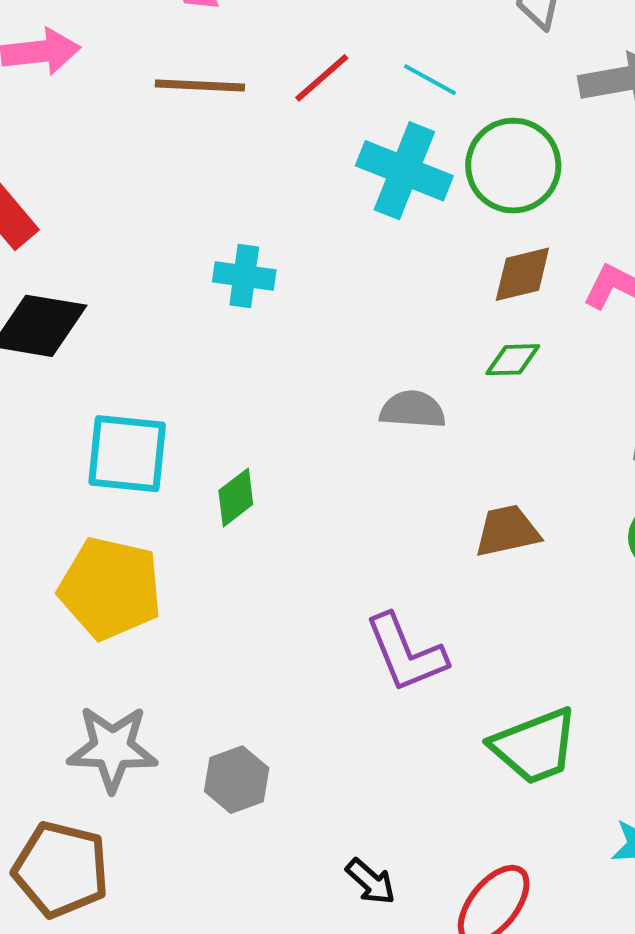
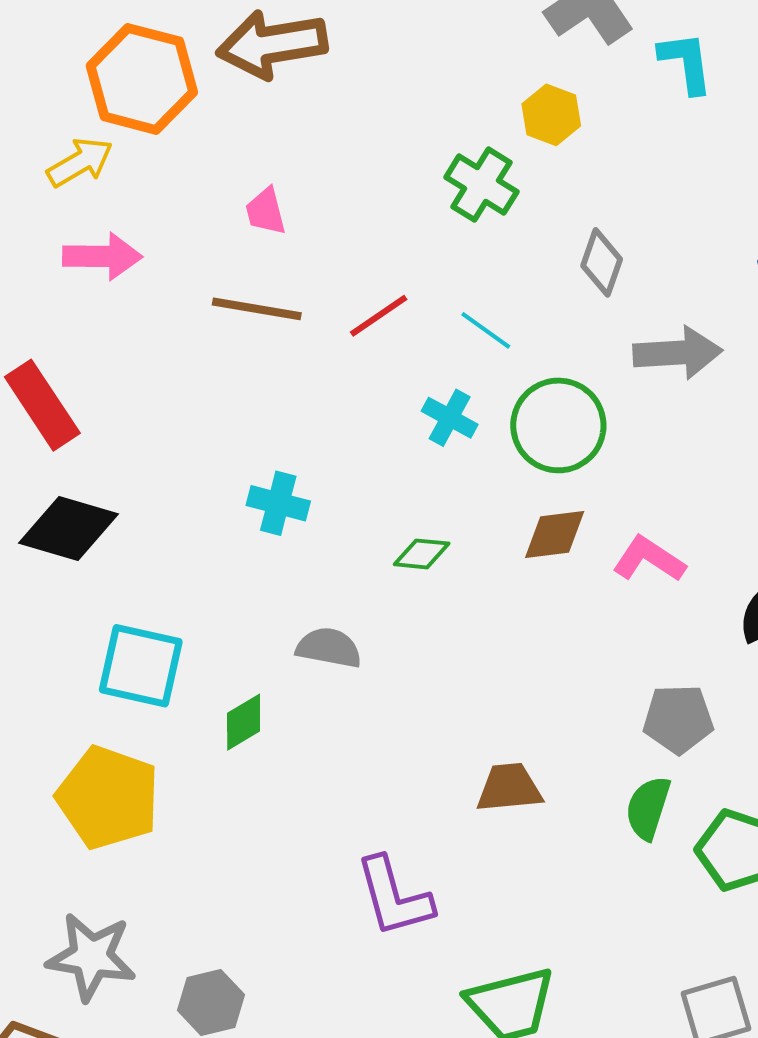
cyan cross: (404, 171) -> (450, 418), size x0.6
green diamond: (513, 360) -> (422, 554), moved
gray semicircle: (413, 410) -> (329, 648), moved

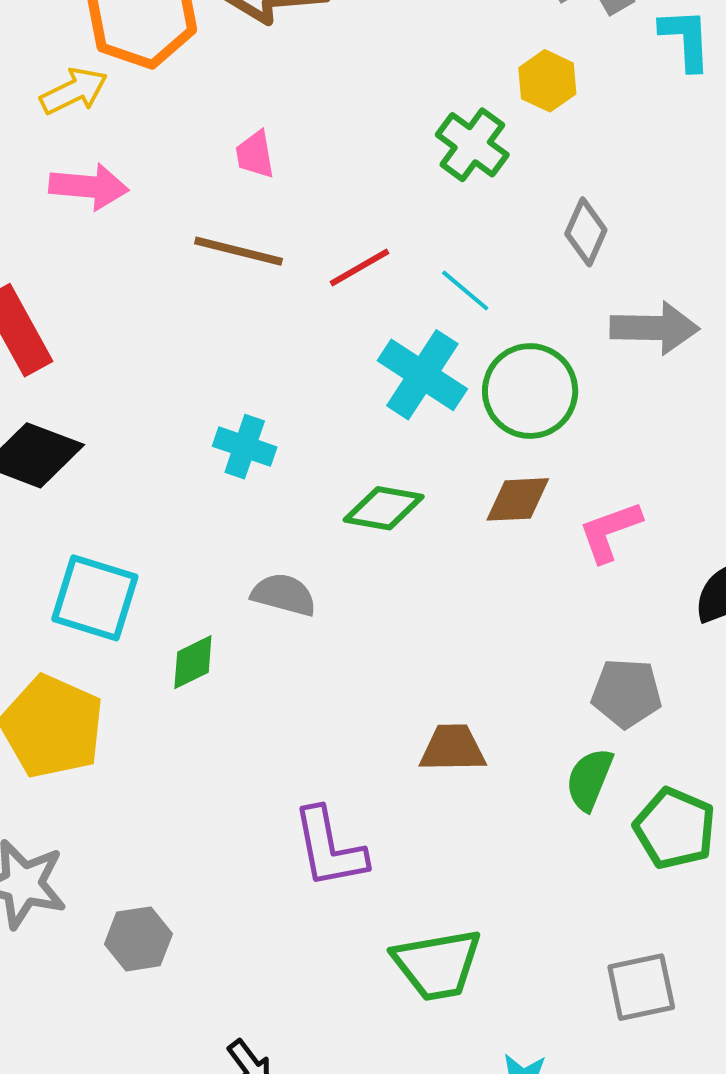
cyan cross: (450, 418) -> (422, 375), size x1.6
green diamond: (422, 554) -> (384, 508), size x1.4
pink L-shape: (649, 559) -> (610, 531), turned -58

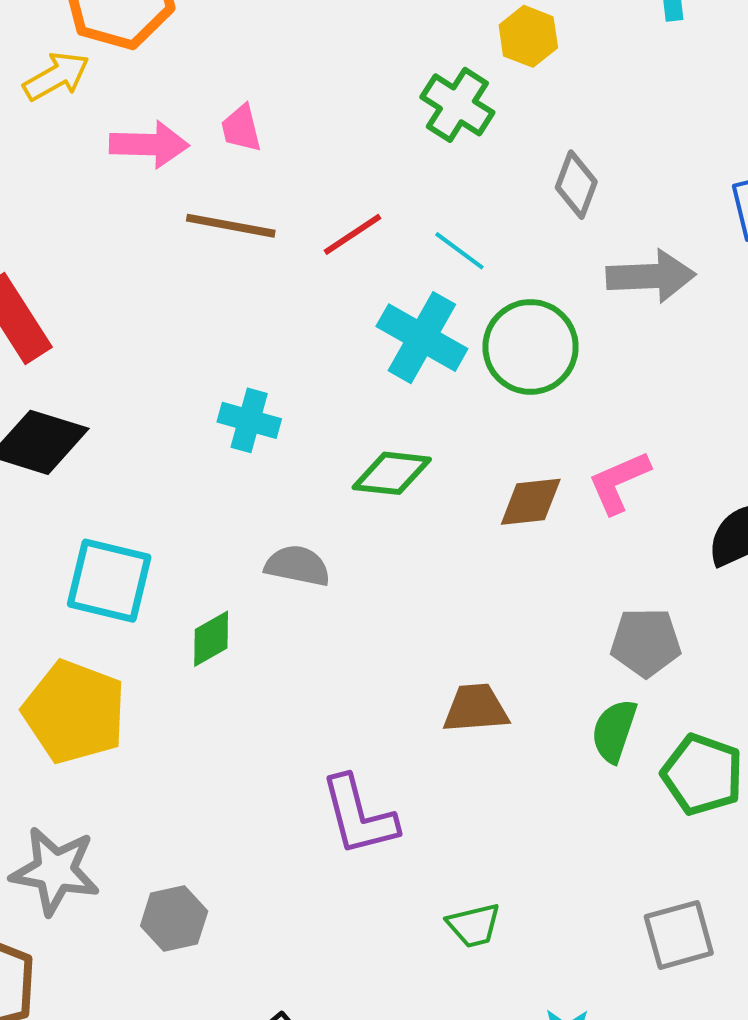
pink arrow: (89, 187) -> (149, 145), moved
brown diamond: (518, 499) -> (531, 502), moved
green trapezoid: (437, 965) -> (474, 925), size x0.6

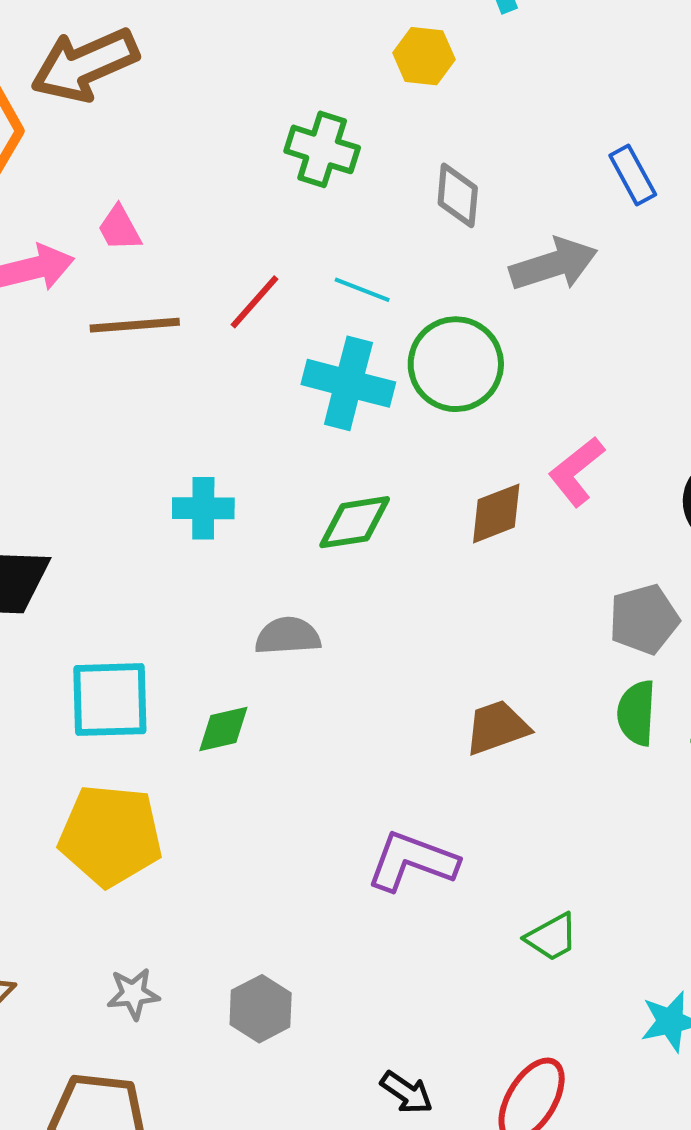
yellow hexagon: (528, 36) -> (424, 56), moved
green diamond: (211, 639) -> (223, 729), turned 32
purple L-shape: (359, 816) -> (412, 861), turned 140
gray star: (55, 871) -> (133, 994), size x0.6

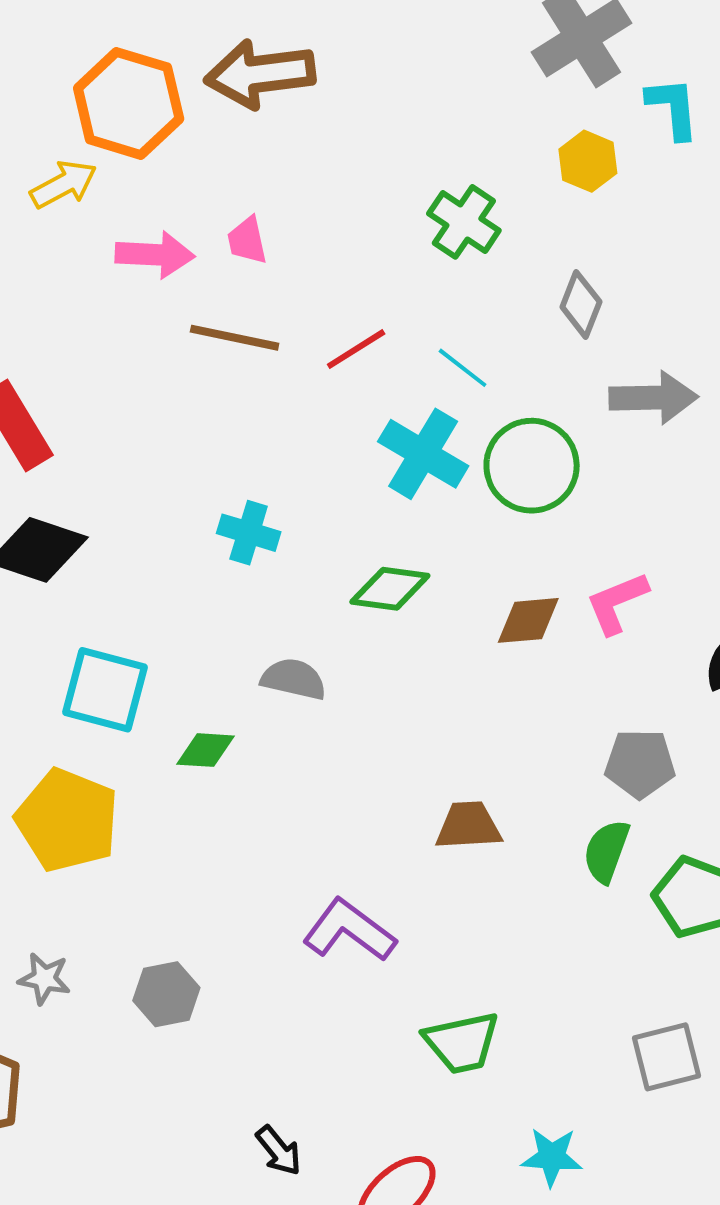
green trapezoid: (552, 937) -> (462, 1042), size x1.4
gray hexagon: (261, 1009) -> (166, 994), moved

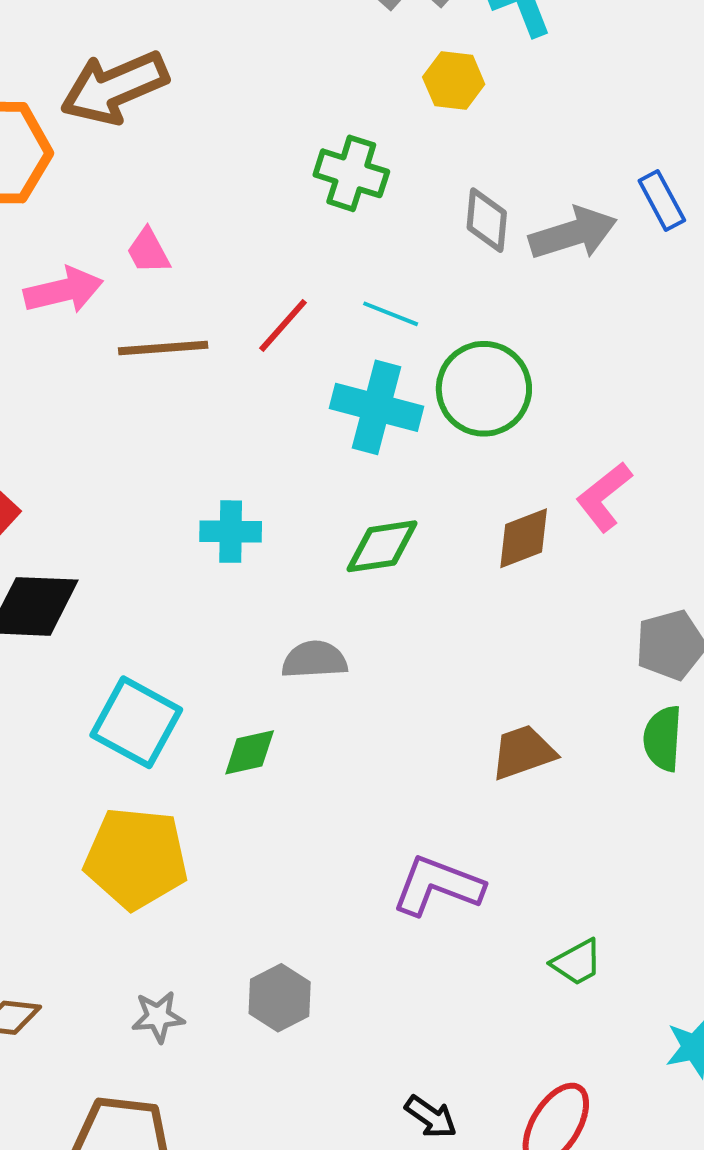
gray arrow: (653, 398) -> (573, 233), moved
cyan square: (105, 690) -> (136, 722), turned 30
green trapezoid: (462, 1042) -> (577, 962), size x0.7

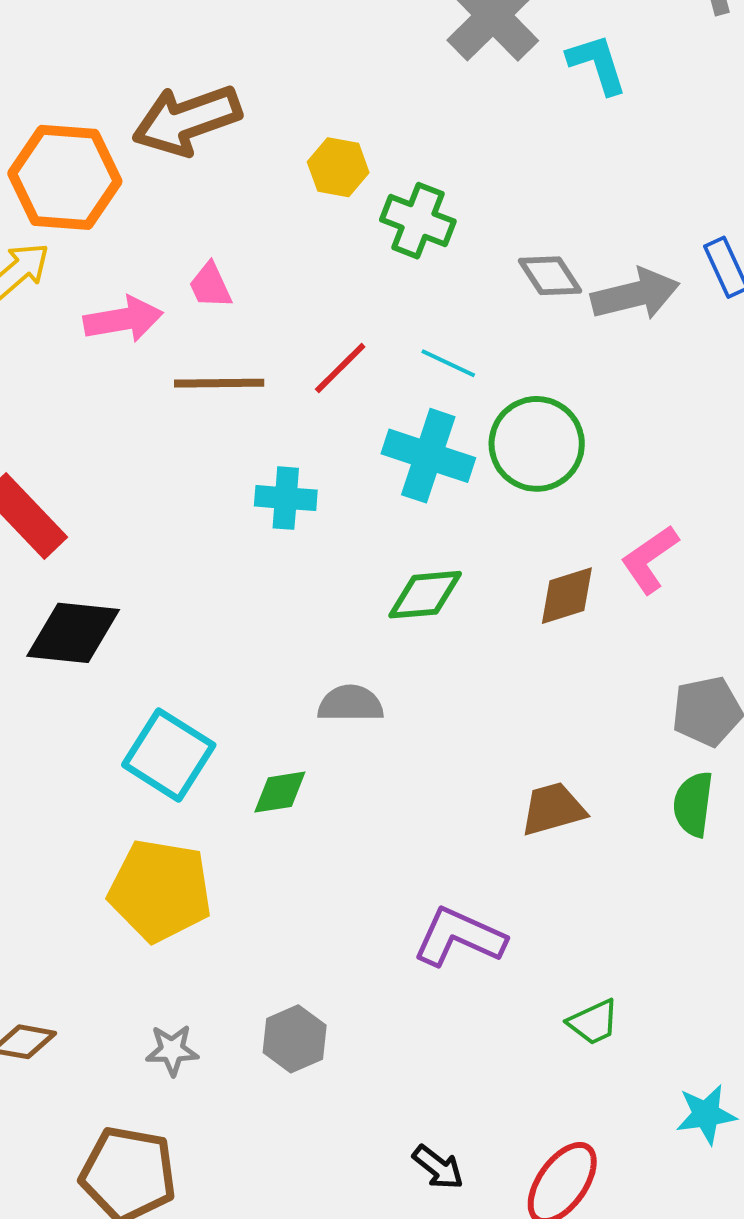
yellow hexagon: (454, 81) -> (338, 167), moved
gray diamond: (487, 220) -> (550, 276), turned -42
cyan cross: (231, 532) -> (286, 498), moved

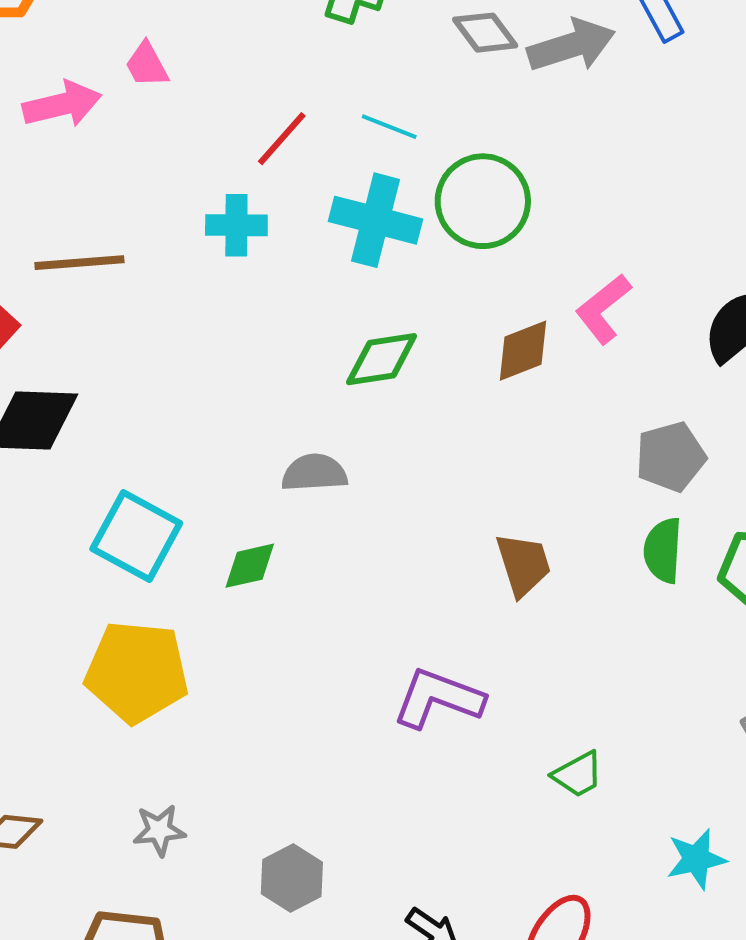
brown line: (219, 383) -> (79, 263), moved
cyan cross: (286, 498) -> (236, 225), moved
brown trapezoid: (553, 809) -> (523, 565), turned 92
gray hexagon: (295, 1039) -> (292, 878), moved

